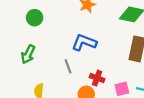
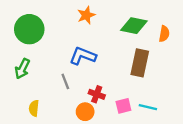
green circle: (35, 18) -> (29, 29), size x1.6

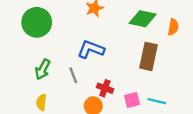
green arrow: (22, 69) -> (43, 69), moved

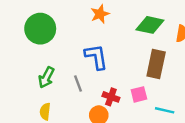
blue L-shape: (91, 49) -> (96, 57), turned 60
pink square: (132, 100) -> (139, 94), moved

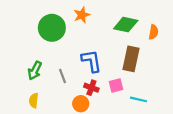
green circle: (40, 29) -> (52, 28), moved
blue L-shape: (96, 57) -> (91, 61), moved

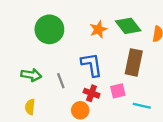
orange star: (82, 15) -> (98, 29), moved
green diamond: (126, 25) -> (128, 26), turned 40
green arrow: (35, 71) -> (31, 75), turned -108

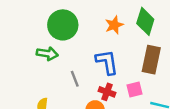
green diamond: (128, 26) -> (145, 21), turned 55
green arrow: (31, 75) -> (47, 54), moved

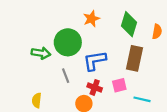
green circle: (63, 25) -> (68, 42), moved
orange star: (114, 25) -> (91, 19), moved
blue L-shape: (107, 62) -> (95, 61), turned -90

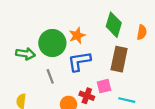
orange star: (91, 19) -> (77, 35), moved
red cross: (95, 87) -> (87, 96), moved

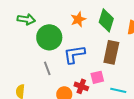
orange star: (77, 35) -> (78, 19), moved
green arrow: (25, 54) -> (26, 19), moved

